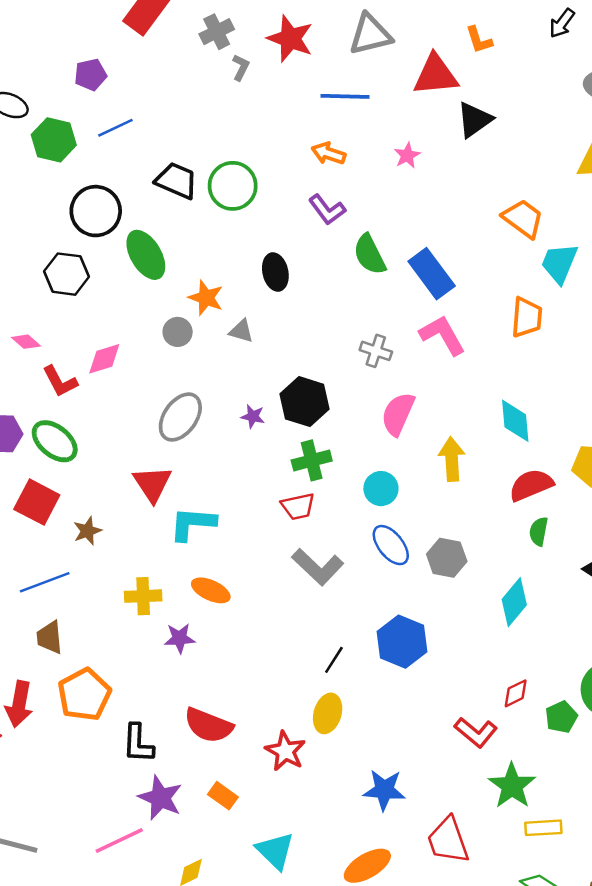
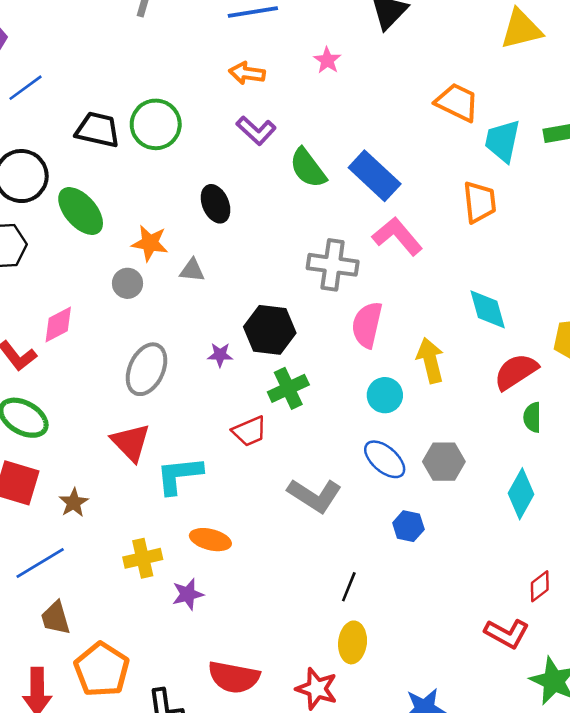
gray cross: (376, 351) -> (333, 265), size x1.5
cyan circle: (381, 489) -> (385, 395), moved
red trapezoid: (298, 506) -> (249, 431), moved
blue hexagon: (402, 642) -> (408, 526), moved, size x0.6

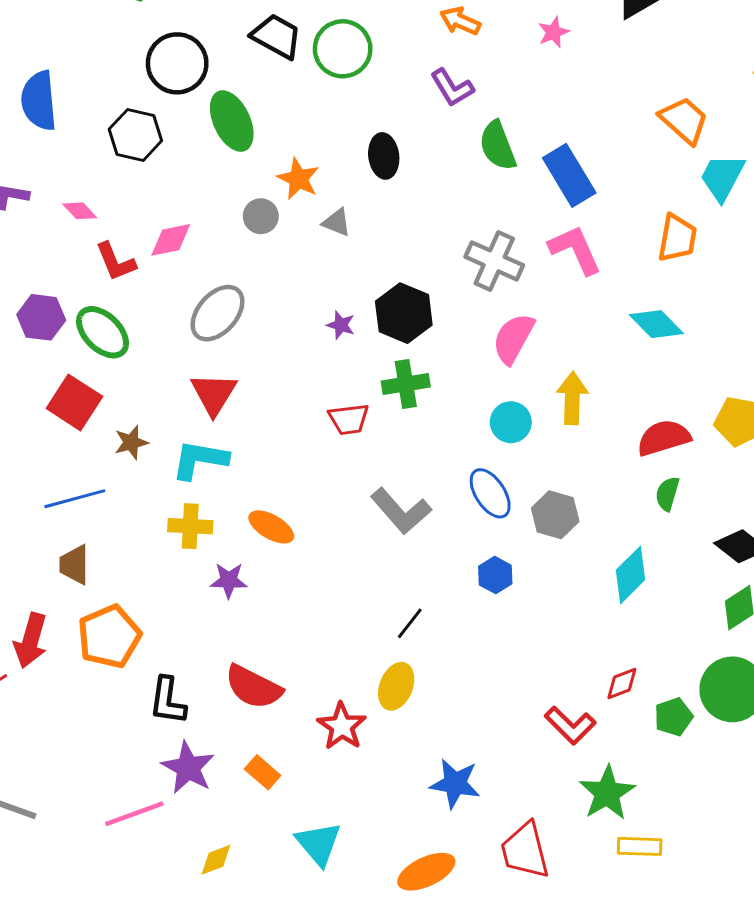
cyan diamond: (488, 309) -> (656, 324), moved, turned -45
gray ellipse: (146, 369) -> (217, 313), moved
cyan L-shape: (179, 475) -> (200, 460), moved

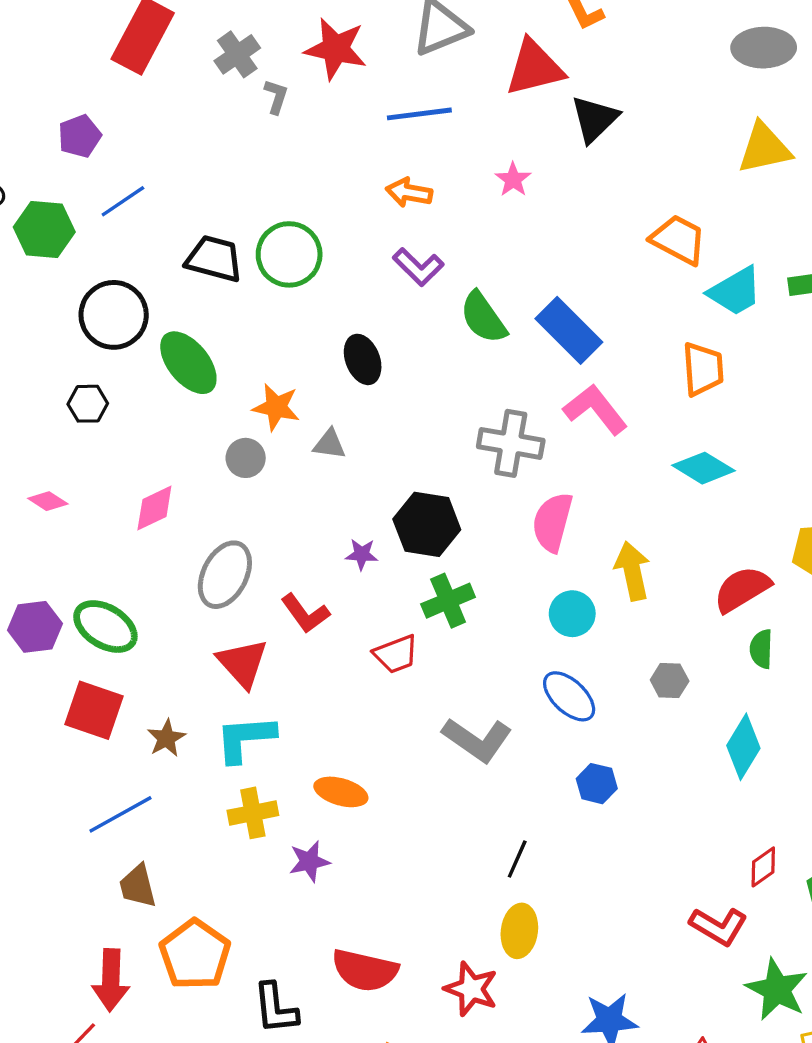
black hexagon: (135, 135) -> (88, 404), size x0.7
cyan trapezoid: (722, 177) -> (735, 291), turned -134
red L-shape: (116, 262) -> (305, 613), moved
gray hexagon: (555, 515) -> (670, 680), moved, size x0.7

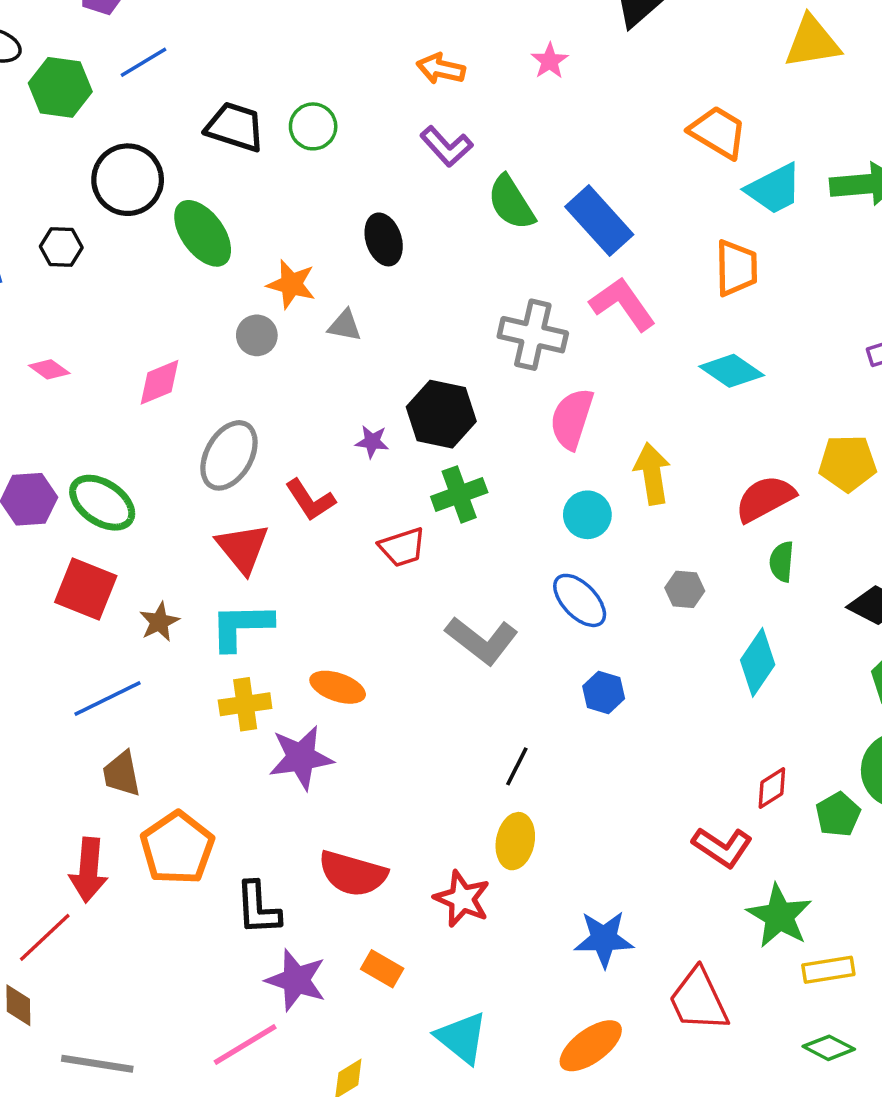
green circle: (289, 254) -> (313, 126), size x0.7
black hexagon: (88, 404) -> (61, 247), moved
purple star: (309, 861) -> (301, 758), size x1.5

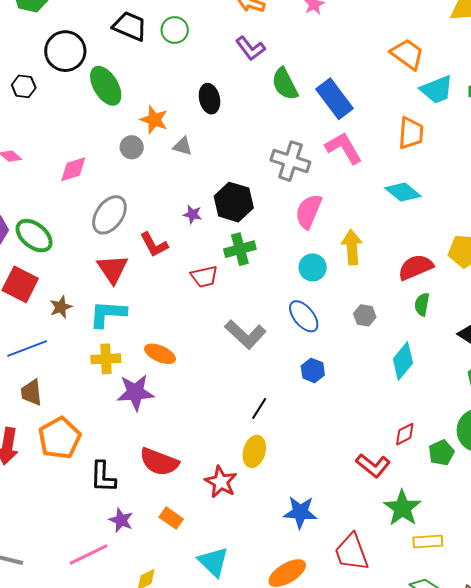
purple star: (296, 980) -> (121, 520), size x0.7

